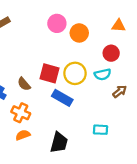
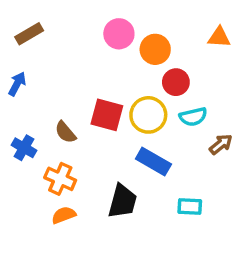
red circle: (111, 53) -> (176, 82), moved
blue rectangle: (62, 98) -> (153, 162), moved
black trapezoid: (59, 142) -> (122, 201), moved

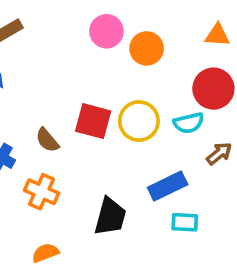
red circle: (176, 82) -> (213, 89), moved, size x1.4
blue rectangle: (153, 162) -> (168, 186), moved, turned -56
orange semicircle: (64, 215) -> (45, 253), moved

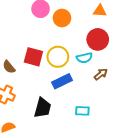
blue rectangle: (168, 186) -> (62, 81), moved

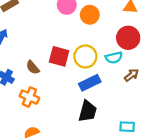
black trapezoid: (43, 108) -> (88, 111), moved
cyan rectangle: (82, 111) -> (127, 127), moved

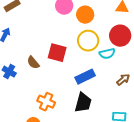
yellow circle: (85, 56) -> (88, 41), moved
brown arrow: (131, 75) -> (123, 80), moved
orange cross: (29, 97) -> (46, 102), moved

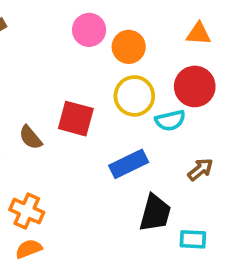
orange cross: (46, 102) -> (27, 211), moved
black trapezoid: (83, 103) -> (155, 213), moved

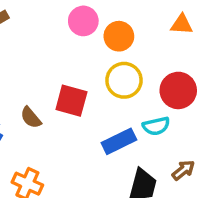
red circle: (195, 86) -> (178, 90), moved
cyan semicircle: (170, 120) -> (156, 126), moved
brown arrow: (200, 170) -> (183, 170), moved

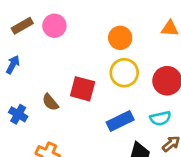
pink circle: (83, 21) -> (54, 26), moved
cyan semicircle: (156, 126) -> (160, 118), moved

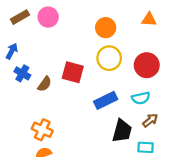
brown semicircle: (50, 102) -> (45, 84), turned -105
blue cross: (18, 114) -> (22, 73), moved

